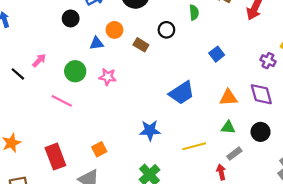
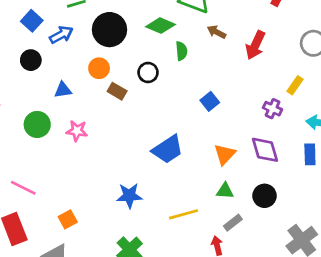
orange circle: (114, 30) -> (99, 68), moved
orange triangle: (228, 98) -> (225, 154), turned -42
pink line: (62, 101) -> (23, 188), moved

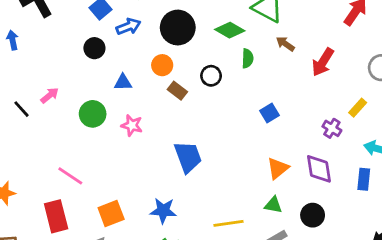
blue trapezoid: (168, 149) -> (188, 157), moved, turned -84
blue star: (129, 196) -> (163, 211), moved
orange square: (68, 219) -> (111, 214), size x1.4

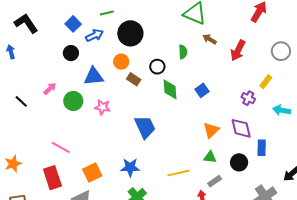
green diamond: (230, 30) -> (170, 89), moved, turned 60
blue triangle: (123, 82) -> (94, 76), size x1.5
pink arrow: (50, 95) -> (50, 89), moved
blue rectangle: (364, 179) -> (262, 148), moved

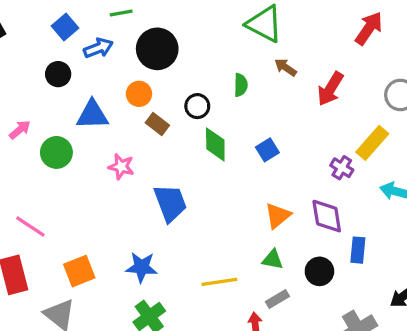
yellow rectangle: (266, 82) -> (372, 143), size x1.5
pink star: (102, 107) -> (121, 167), moved

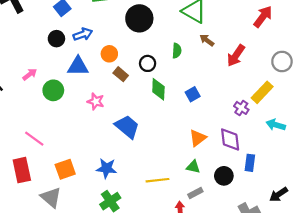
blue arrow: (98, 48) -> (83, 34), moved
black circle: (157, 49) -> (139, 18), moved
blue trapezoid: (170, 203) -> (127, 127), turned -32

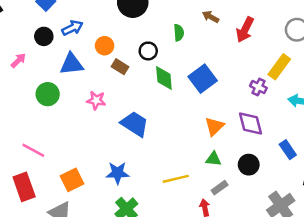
pink arrow: (30, 74) -> (18, 60), moved
blue square: (193, 94) -> (203, 79), size x1.6
blue rectangle: (250, 163) -> (288, 150), moved, turned -35

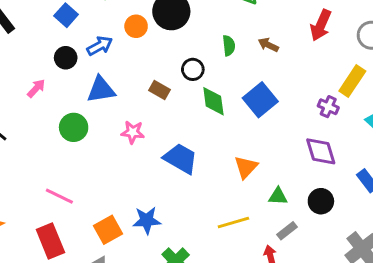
brown arrow: (211, 17) -> (268, 45), moved
red arrow: (245, 30) -> (321, 25), moved
orange circle: (105, 46) -> (136, 26), moved
orange triangle: (214, 126) -> (246, 167), moved
blue star: (118, 173) -> (147, 220), moved

